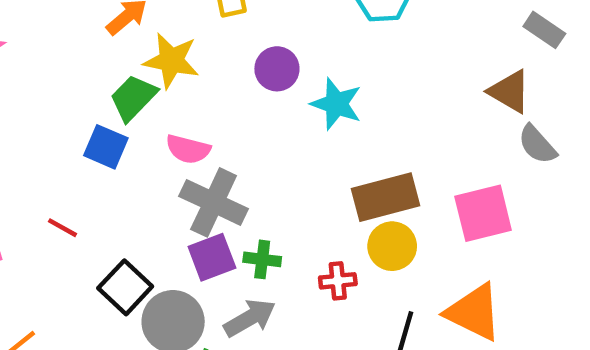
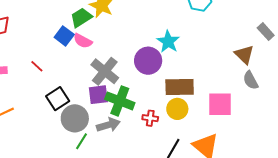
purple circle: (277, 69) -> (148, 61), moved, size x1.4
pink semicircle: (188, 149) -> (83, 41), moved
green cross: (262, 259) -> (120, 101), size x1.8

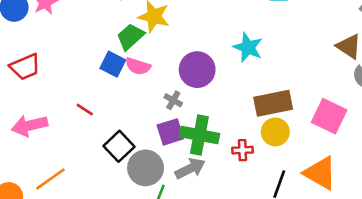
purple circle: (148, 61) -> (197, 70), moved
gray cross: (105, 71) -> (173, 100), size x0.5
pink square: (220, 104) -> (329, 116), turned 36

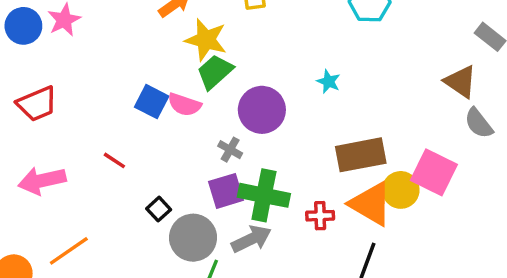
green trapezoid: (130, 37) -> (215, 72), moved
cyan star: (248, 47) -> (329, 82), size x0.6
yellow circle: (275, 132) -> (401, 190), moved
black square: (119, 146) -> (159, 209), size x0.6
orange triangle: (320, 173) -> (371, 204), moved

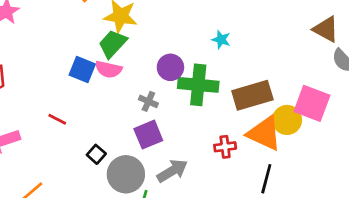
green trapezoid: (215, 72) -> (113, 44), moved
purple circle: (262, 110) -> (170, 67), size x0.7
green cross: (264, 195) -> (198, 85), moved

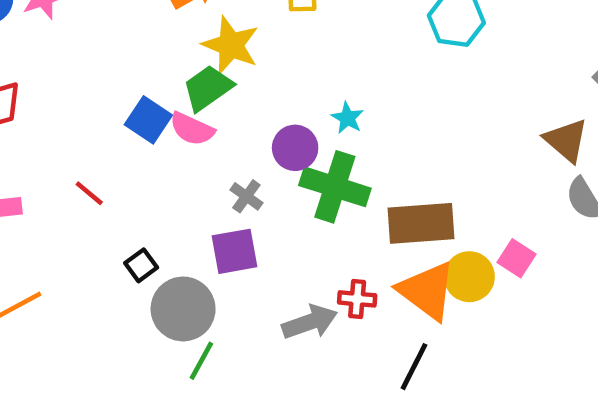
cyan star: (221, 40) -> (347, 118), moved
pink square: (312, 103) -> (516, 258), size x0.6
gray arrow: (172, 171) -> (310, 322), moved

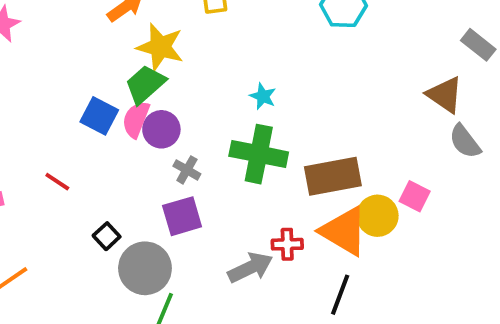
pink semicircle: (192, 129) -> (136, 119), turned 93
purple circle: (295, 148) -> (161, 129), moved

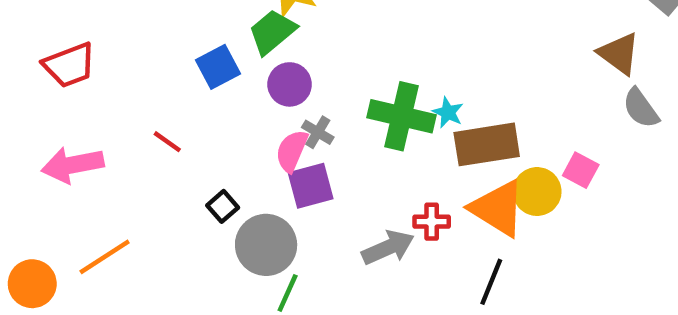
cyan star: (263, 96) -> (448, 112), moved
blue square: (99, 116) -> (218, 67), turned 33
pink semicircle: (136, 119) -> (292, 151), moved

